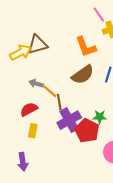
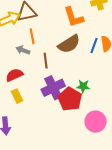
orange line: (50, 91) -> (32, 36), moved, turned 35
brown line: (59, 102) -> (46, 61), moved
yellow rectangle: (33, 131) -> (17, 96), turned -40

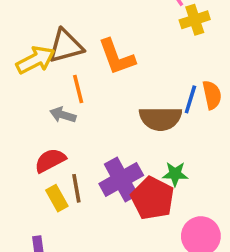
orange L-shape: (74, 17) -> (117, 57), moved
brown semicircle: (69, 44) -> (160, 118), moved, turned 35
brown line: (46, 61) -> (76, 188), moved

